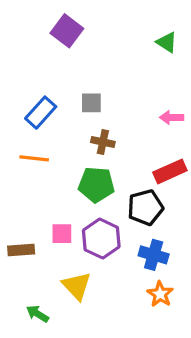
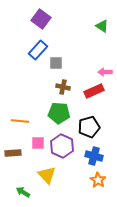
blue rectangle: (41, 113) -> (38, 50), moved
orange line: (34, 158) -> (20, 121), moved
red rectangle: (170, 171) -> (94, 91), moved

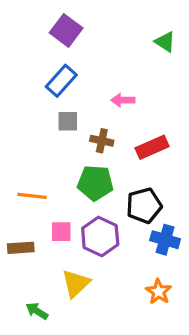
gray square: (56, 63) -> (68, 121), moved
pink arrow: (105, 72) -> (123, 100), moved
blue cross: (94, 156) -> (165, 240), moved
yellow triangle: (47, 175) -> (76, 283), turned 30

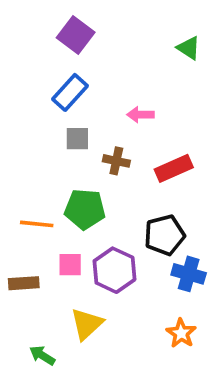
green pentagon: (95, 183) -> (85, 209), moved

